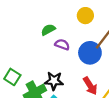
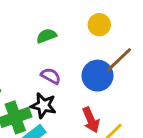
purple semicircle: (62, 45) -> (51, 76), moved

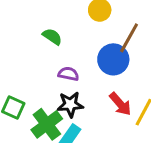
green semicircle: (46, 36) -> (52, 37), turned 72

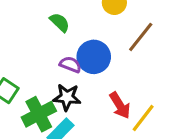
blue circle: (113, 59) -> (94, 57), moved

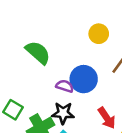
green semicircle: (60, 22) -> (38, 52), moved, size x1.5

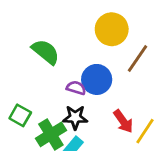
yellow circle: (99, 34) -> (112, 29), size x1.5

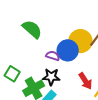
yellow circle: (112, 29) -> (80, 41), moved

